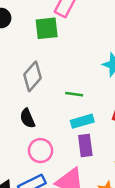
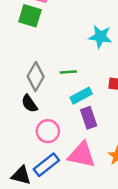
green square: (47, 28) -> (30, 16), turned 35
gray diamond: (33, 76) -> (36, 76), moved

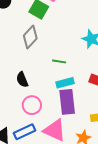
gray diamond: (36, 76) -> (30, 37), moved
purple rectangle: (89, 118) -> (67, 102), size x1.4

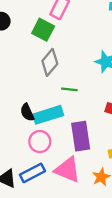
gray diamond: (30, 37) -> (50, 62), moved
cyan rectangle: (65, 83) -> (48, 115), moved, size x1.4

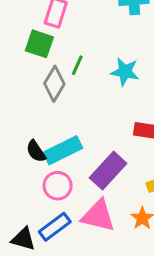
green line: (69, 89) -> (77, 65), moved, turned -63
purple rectangle: (81, 136) -> (108, 171), turned 60

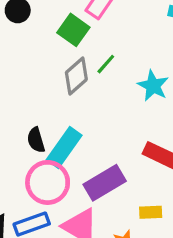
cyan rectangle: (63, 150) -> (64, 147), turned -45
pink circle: (58, 186) -> (48, 182), size x1.4

